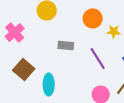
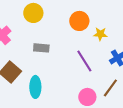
gray rectangle: (66, 45) -> (41, 48), moved

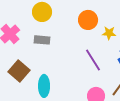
gray rectangle: (41, 48) -> (42, 40), moved

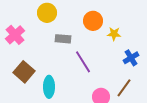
gray rectangle: (42, 40) -> (63, 39), moved
purple line: (93, 60) -> (83, 62), moved

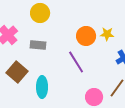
orange circle: (93, 21) -> (86, 36), moved
gray rectangle: (63, 39) -> (38, 45), moved

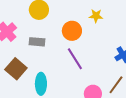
yellow star: (107, 34) -> (96, 16), moved
orange circle: (86, 36) -> (72, 31), moved

